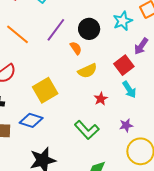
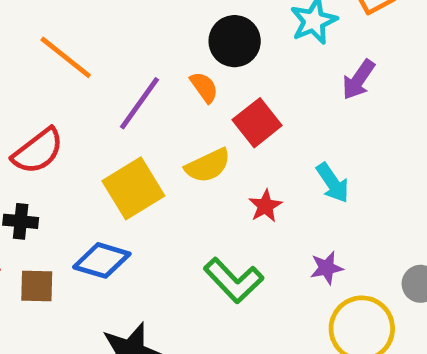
purple line: (56, 30) -> (139, 103), moved
red square: (124, 65) -> (257, 123), moved
yellow semicircle: (87, 71) -> (208, 166), moved

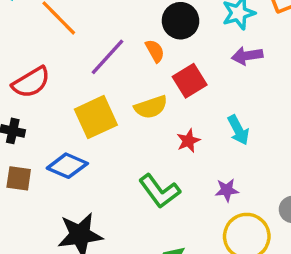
purple arrow: (358, 80) -> (247, 56), moved, turned 40

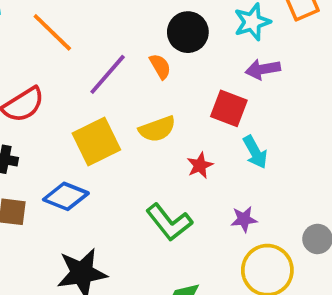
red square: (190, 81) -> (229, 108), moved, turned -36

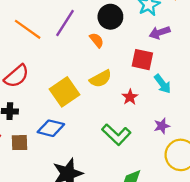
purple line: (108, 74) -> (65, 23), moved

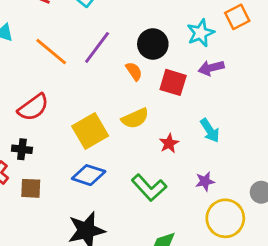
red square: (142, 60) -> (173, 82), moved
blue diamond: (51, 128) -> (89, 175), moved

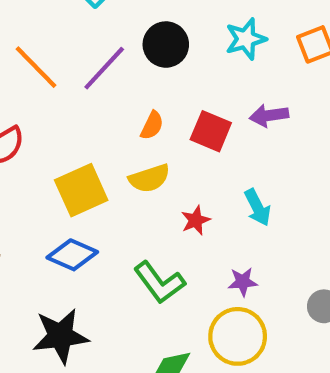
cyan star: (201, 33) -> (246, 39), moved
black circle: (153, 44) -> (166, 45), moved
orange semicircle: (134, 71) -> (152, 125), moved, turned 54
yellow circle: (225, 218) -> (238, 336), moved

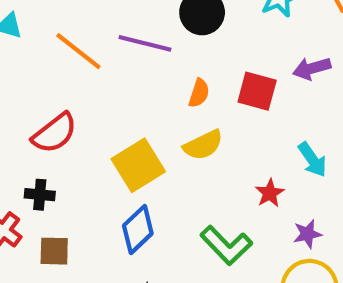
purple line: (104, 68) -> (145, 43), turned 69
red star: (196, 220) -> (270, 193), moved
blue diamond: (72, 255) -> (138, 229), turned -60

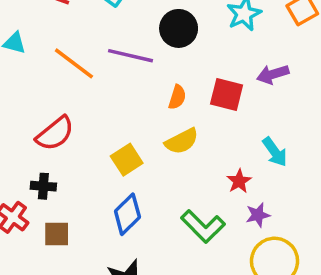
yellow square: (138, 165) -> (127, 160), size x0.7
purple star: (307, 234) -> (258, 215), moved

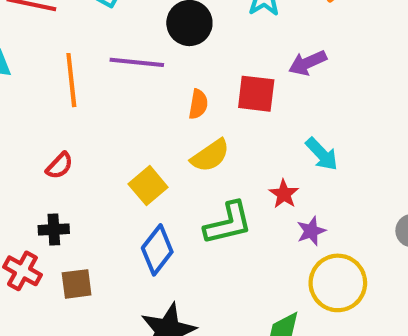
orange line: (74, 63) -> (71, 80), turned 54
red semicircle: (55, 134) -> (60, 166), size x0.6
green L-shape: (203, 226) -> (228, 223), moved, turned -51

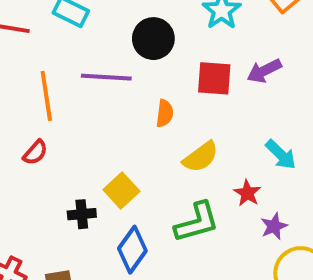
red square: (256, 94) -> (214, 78), moved
yellow semicircle: (210, 156) -> (201, 157), moved
red semicircle: (60, 166) -> (35, 153), moved
black cross: (54, 230) -> (82, 214), moved

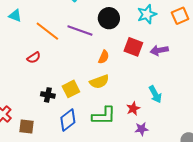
orange line: (46, 96) -> (47, 31), turned -60
yellow semicircle: (201, 157) -> (99, 82), moved

